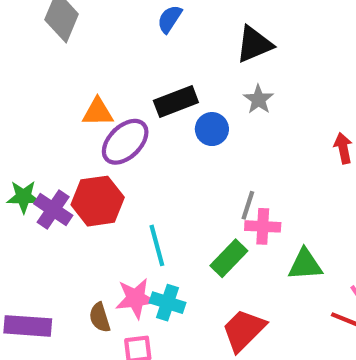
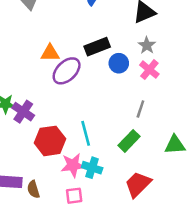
red hexagon: (98, 201) -> (50, 141), moved
pink cross: (263, 226) -> (149, 70), moved, turned 36
brown semicircle: (100, 317) -> (33, 189), moved

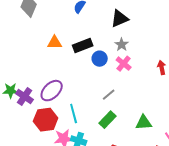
orange triangle: (50, 53) -> (55, 43), moved
purple ellipse: (67, 71) -> (52, 91), moved
gray line: (140, 109) -> (109, 95), moved, turned 32

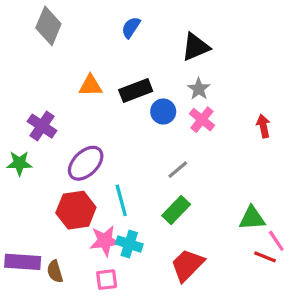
purple cross: (25, 97) -> (42, 126), moved
green triangle: (144, 123) -> (252, 218), moved

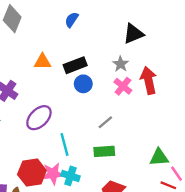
black triangle: (196, 47) -> (133, 34), moved
blue circle: (163, 112) -> (83, 84), moved
red arrow: (263, 126) -> (149, 80), moved, size x1.6
red hexagon: (76, 210) -> (32, 172), moved
green rectangle: (176, 210) -> (104, 151), turned 42

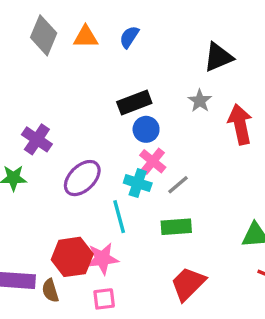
orange triangle: (42, 62) -> (86, 37), moved
pink cross: (123, 86) -> (153, 161), moved
cyan cross: (70, 176) -> (138, 183), moved

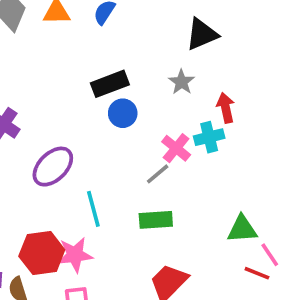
red arrow: (240, 124) -> (226, 108), size x0.7
pink cross: (153, 161) -> (176, 148), moved
cyan cross: (138, 183) -> (209, 137), moved, turned -32

